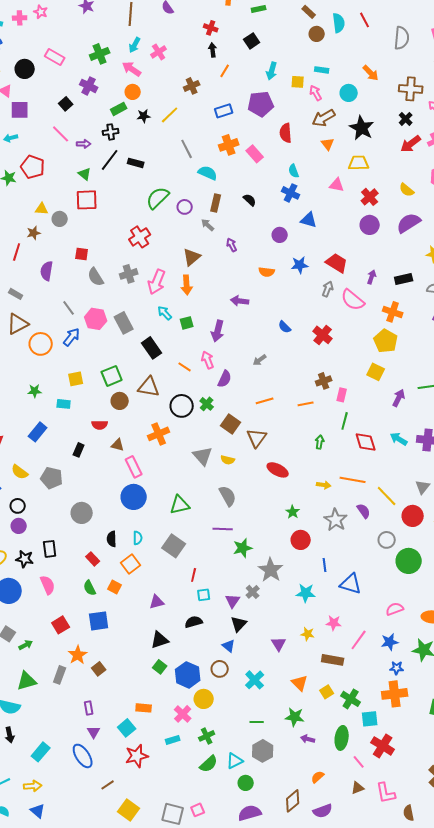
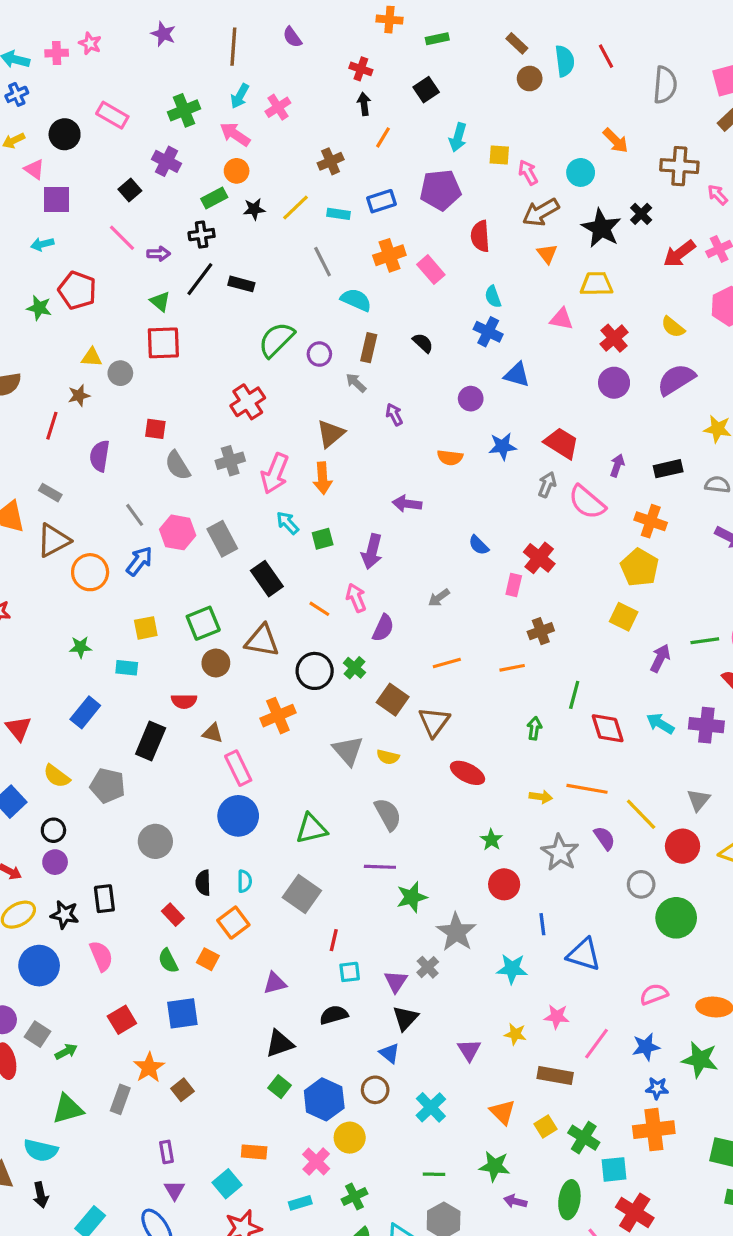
cyan rectangle: (322, 70) -> (339, 214), moved
black cross: (406, 119) -> (641, 214), moved
pink rectangle: (342, 395) -> (514, 585), moved
black rectangle: (79, 450) -> (151, 741), size x1.6

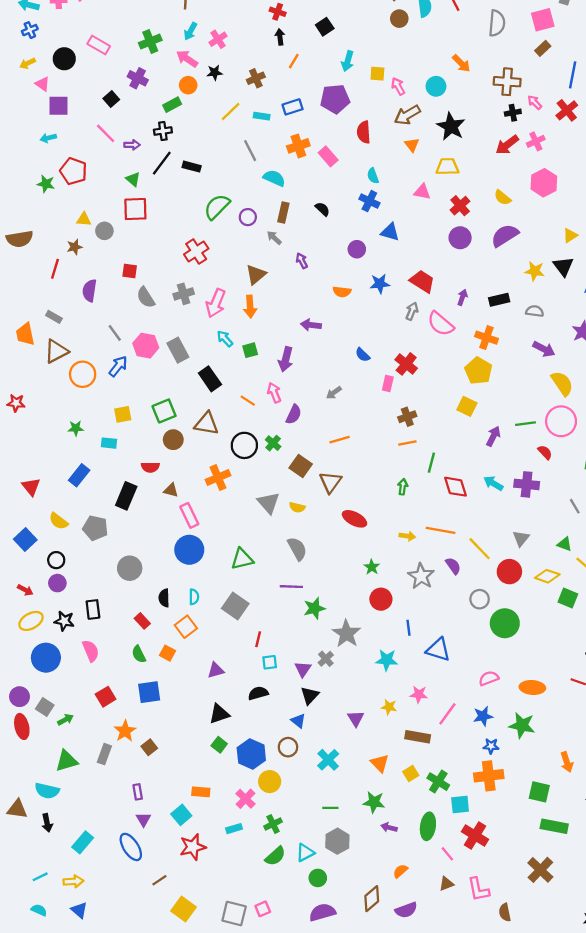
black star: (254, 209) -> (215, 73), moved
black cross: (641, 214) -> (513, 113), moved, turned 35
orange line: (512, 668) -> (407, 443), moved

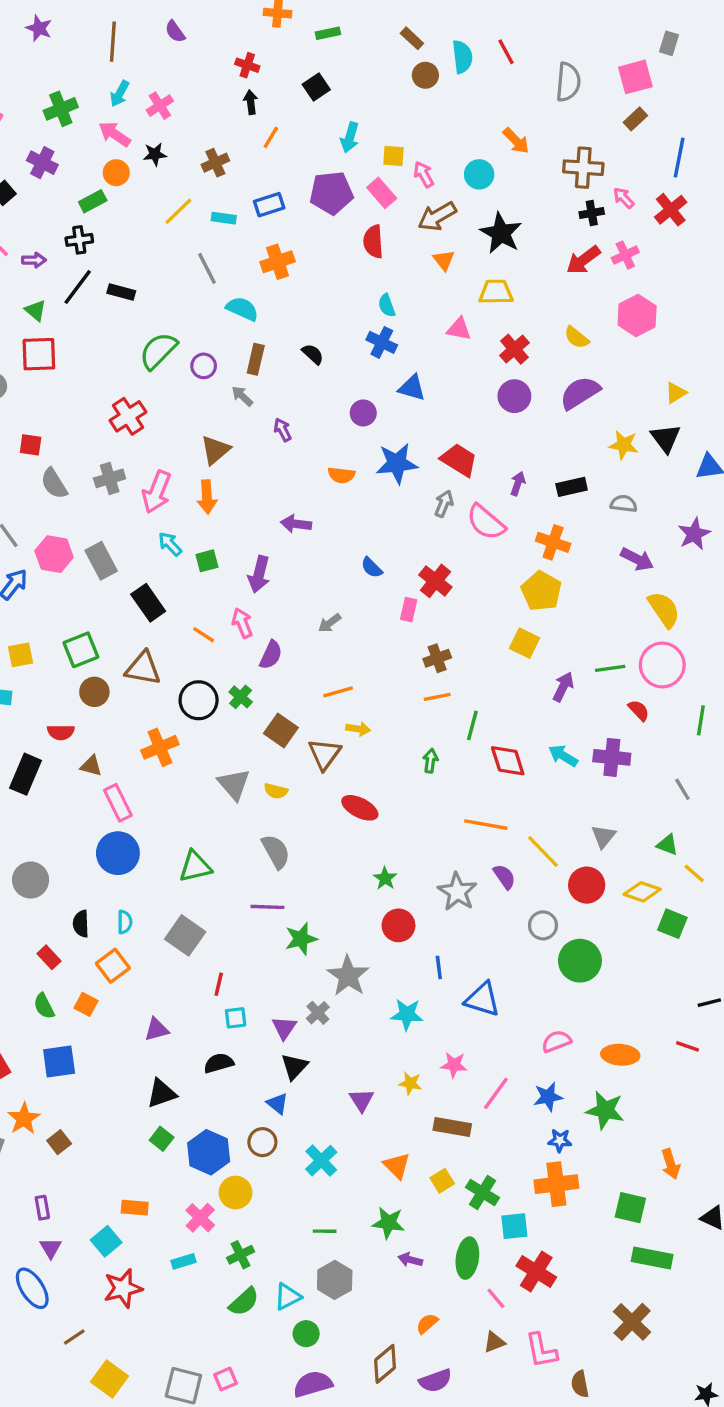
pink rectangle: (328, 156) -> (382, 193), moved
blue star: (380, 284) -> (397, 463), size x1.4
yellow arrow: (407, 536) -> (358, 729), moved

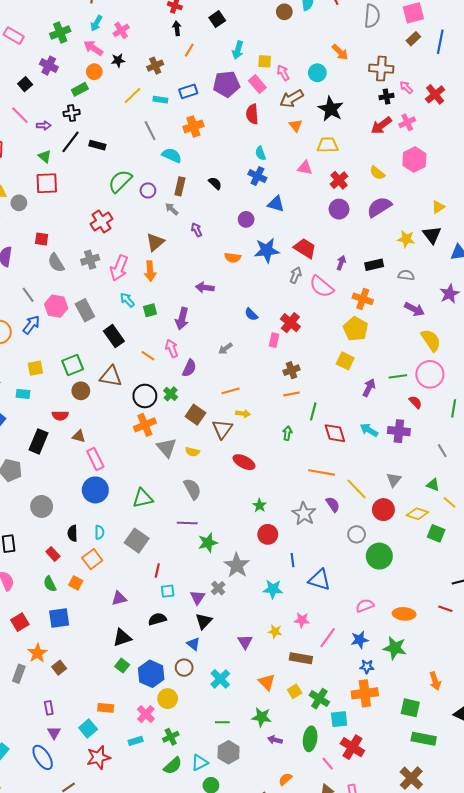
blue line: (679, 158) -> (440, 42), moved
orange cross: (160, 747) -> (145, 425), moved

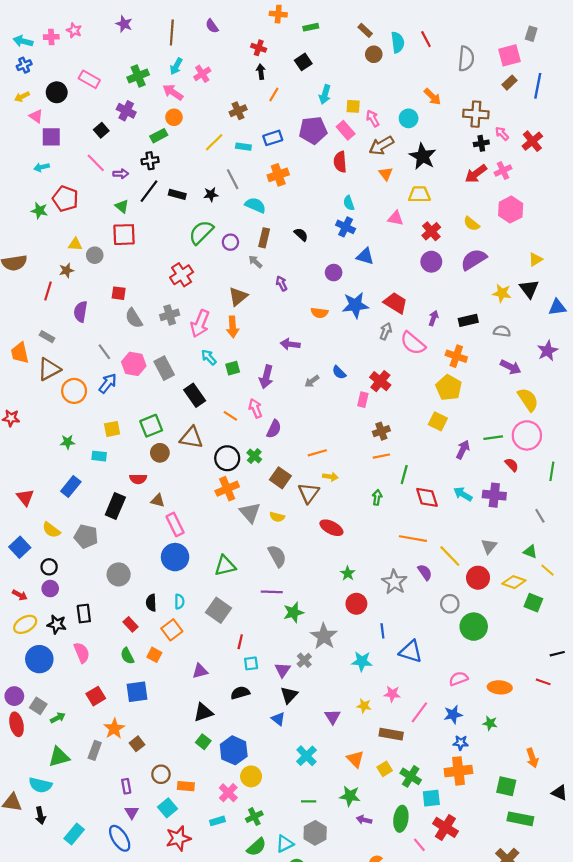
black star: (118, 60) -> (211, 194), moved
gray arrow: (225, 348) -> (312, 381), moved
green star: (395, 648) -> (490, 723), size x0.6
brown circle: (184, 668) -> (161, 774), moved

